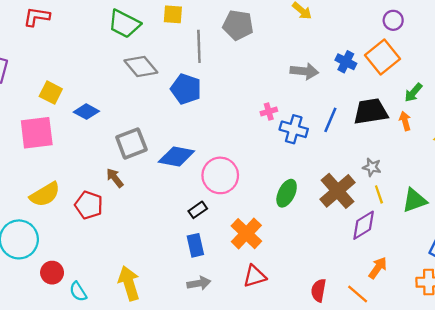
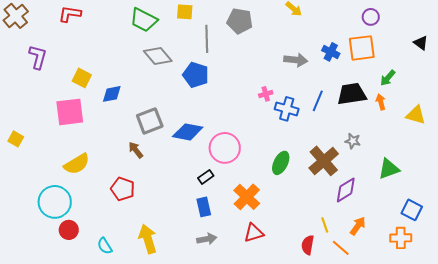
orange square: (383, 57) -> (362, 48), turned 32
blue diamond: (86, 112) -> (112, 94), turned -40
yellow line: (379, 194) -> (325, 225), moved
red pentagon: (89, 205) -> (123, 189), moved
red circle: (52, 273) -> (69, 230), moved

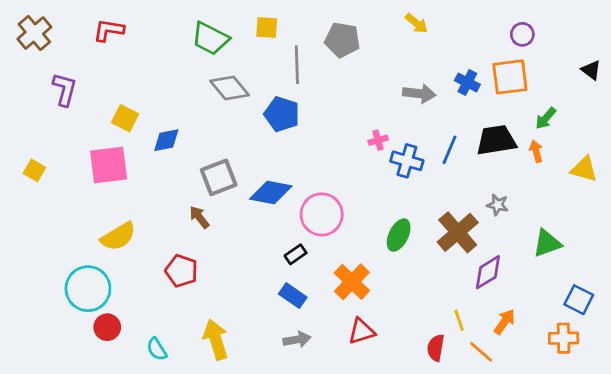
yellow square: (16, 139) -> (34, 170), moved
blue rectangle: (204, 207) -> (293, 296), turned -42

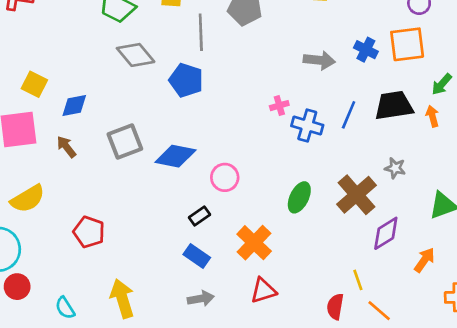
pink circle: (322, 214) -> (225, 177), size x0.7
brown arrow: (199, 217) -> (66, 147), moved
orange arrow: (504, 322) -> (424, 260), moved

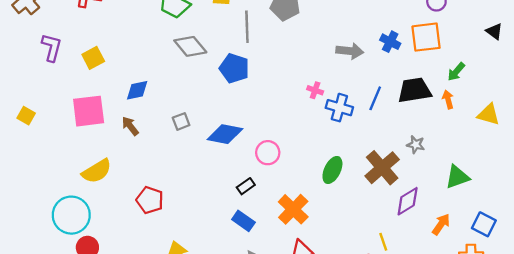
yellow square: (34, 84) -> (93, 58), moved, turned 35
pink cross: (279, 106) -> (315, 90), turned 35
gray square: (125, 141) -> (181, 121), size x0.6

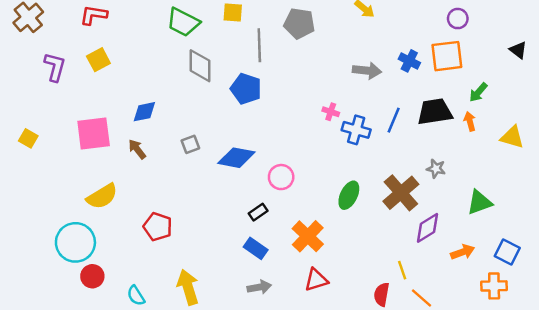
gray diamond: (190, 46) -> (200, 66), turned 40
yellow square: (93, 58) -> (98, 60), moved
orange arrow: (441, 224) -> (463, 252), turned 35

